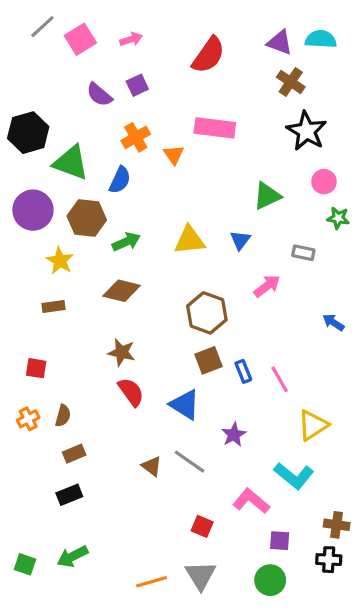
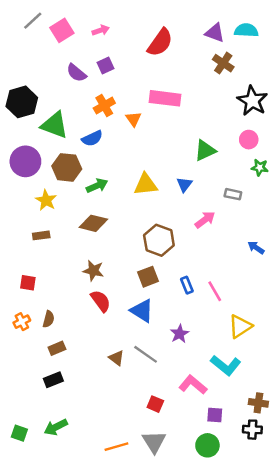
black star: (307, 131) -> (252, 101), moved
blue semicircle: (120, 180) -> (92, 138), turned 40
brown square: (208, 360) -> (148, 277), moved

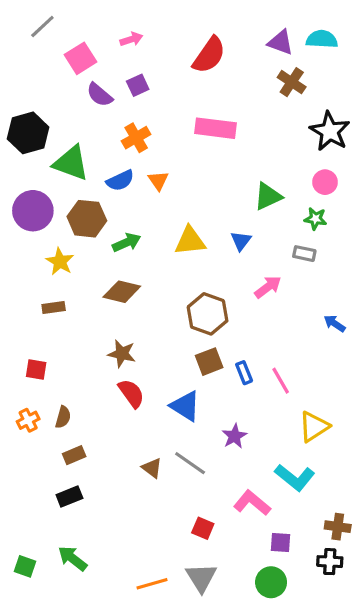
pink square: (62, 30) -> (81, 58), moved
orange triangle: (133, 119) -> (158, 181), moved
green star: (260, 167) -> (315, 219), moved
brown square: (148, 277) -> (209, 362), moved
green arrow: (56, 427) -> (73, 558), turned 65

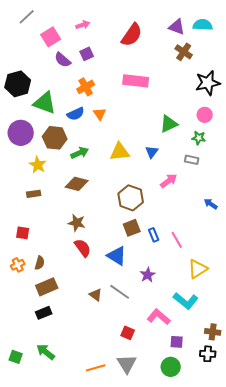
black star: (330, 131) -> (208, 83), turned 30
brown rectangle: (74, 455) -> (47, 287), size x1.5

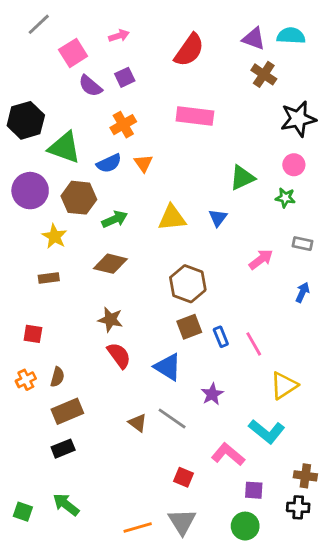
gray rectangle: (192, 160) -> (302, 244), moved
pink arrow: (169, 181) -> (261, 259), moved
blue arrow: (211, 204) -> (302, 292), turned 80

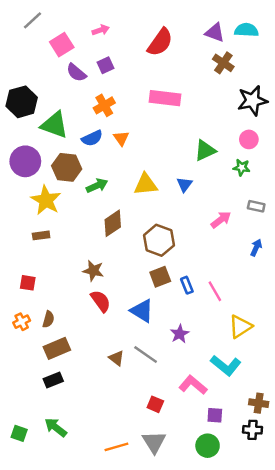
yellow star: (54, 236) -> (46, 200), size x1.4
brown diamond: (110, 264) -> (113, 223), moved, turned -48

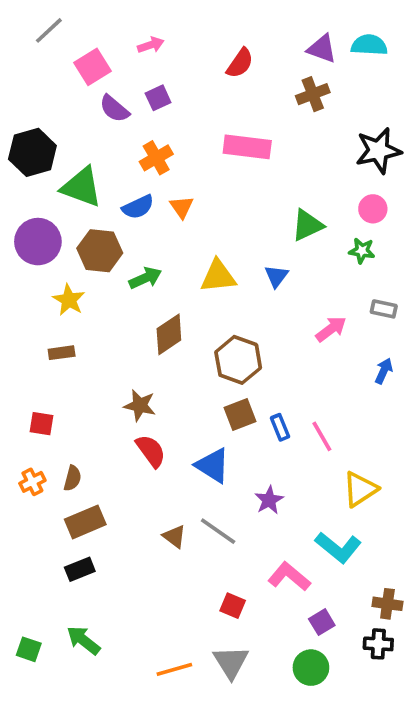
red semicircle: (160, 42) -> (240, 63), size x0.7
brown cross: (223, 63) -> (313, 94), moved, turned 35
yellow star: (46, 200) -> (69, 300), size x0.7
purple square: (215, 415) -> (322, 622), turned -35

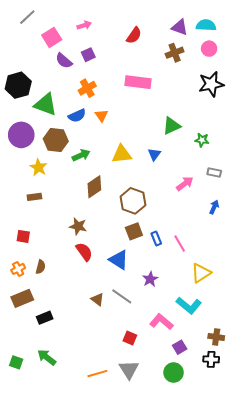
pink circle: (373, 209) -> (209, 49), moved
brown rectangle: (85, 522) -> (22, 298), moved

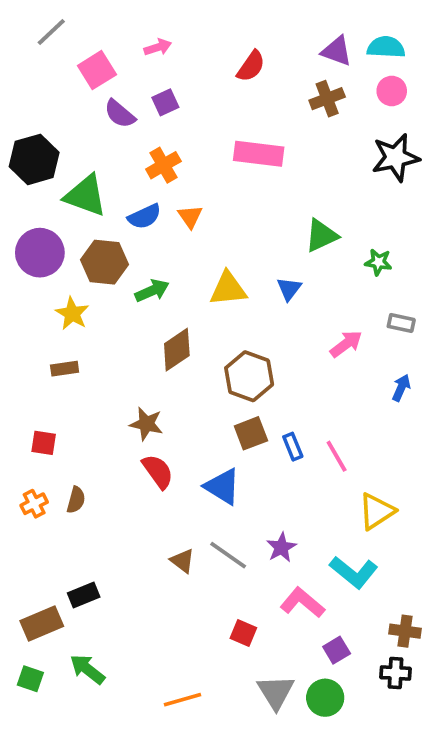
purple star: (150, 279) -> (281, 547), moved
brown rectangle: (22, 298) -> (42, 624), moved
gray triangle: (129, 369) -> (276, 692), moved

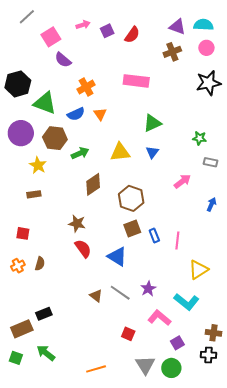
purple square: (165, 102) -> (107, 31), moved
green triangle: (321, 236) -> (152, 123), moved
gray rectangle: (401, 323) -> (210, 162), moved
pink line: (337, 456) -> (177, 241), turned 36

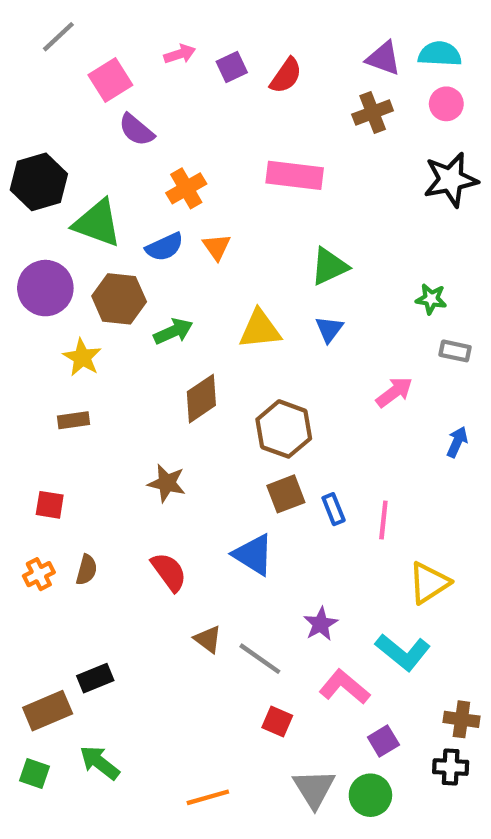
red semicircle: (83, 249) -> (169, 572), moved
gray line: (120, 293) -> (260, 659), moved

